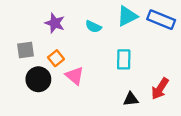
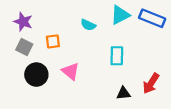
purple star: (55, 23) -> (23, 22), moved
gray square: (26, 50) -> (24, 47), turned 35
orange square: (56, 58) -> (53, 41), moved, turned 32

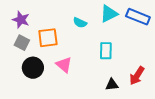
orange square: (53, 41) -> (48, 38), size x1.5

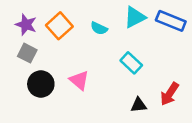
orange square: (48, 38) -> (59, 26), moved, turned -35
cyan rectangle: (106, 51) -> (131, 63), turned -48

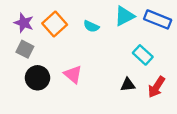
cyan rectangle: (131, 63) -> (143, 55), moved
black triangle: (139, 105) -> (128, 85), moved

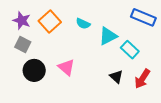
cyan triangle: (124, 16) -> (108, 36), moved
black triangle: (128, 85) -> (116, 77), turned 48

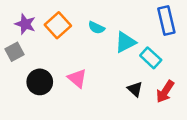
blue rectangle: (143, 17) -> (166, 20), turned 55
gray square: (23, 44) -> (14, 52), moved, turned 35

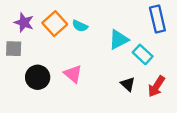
cyan semicircle: (96, 28) -> (80, 26), moved
gray square: (14, 52) -> (14, 49), turned 30

